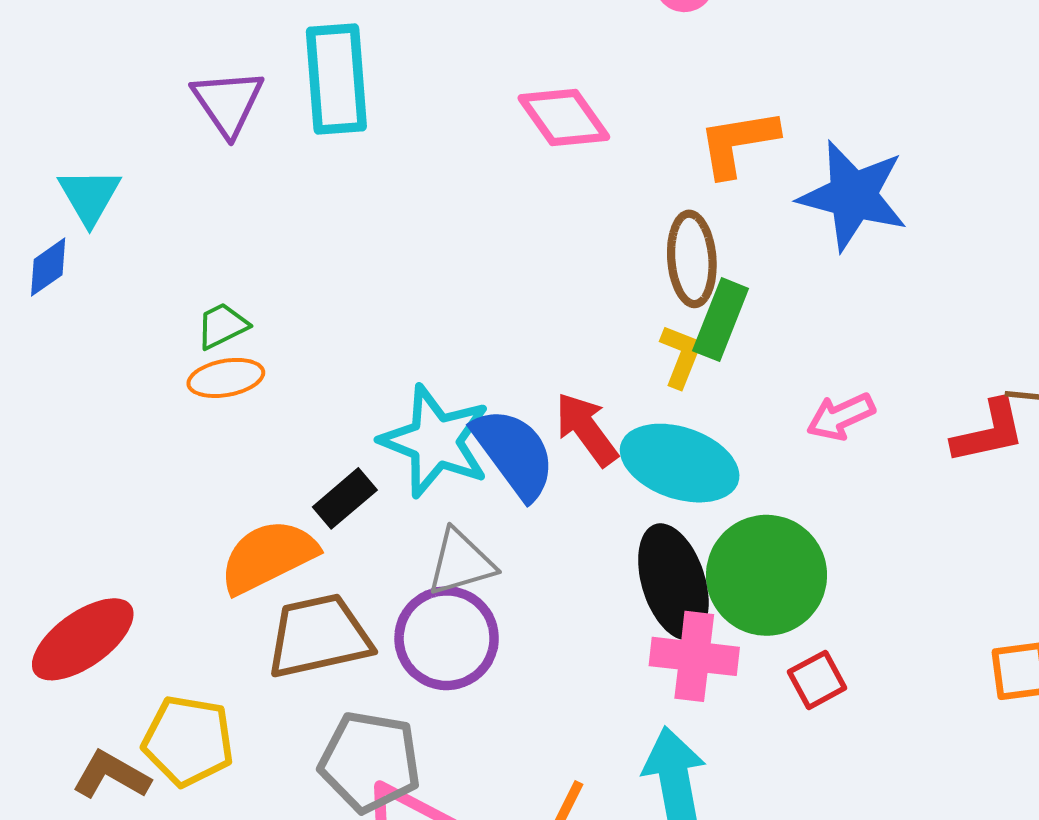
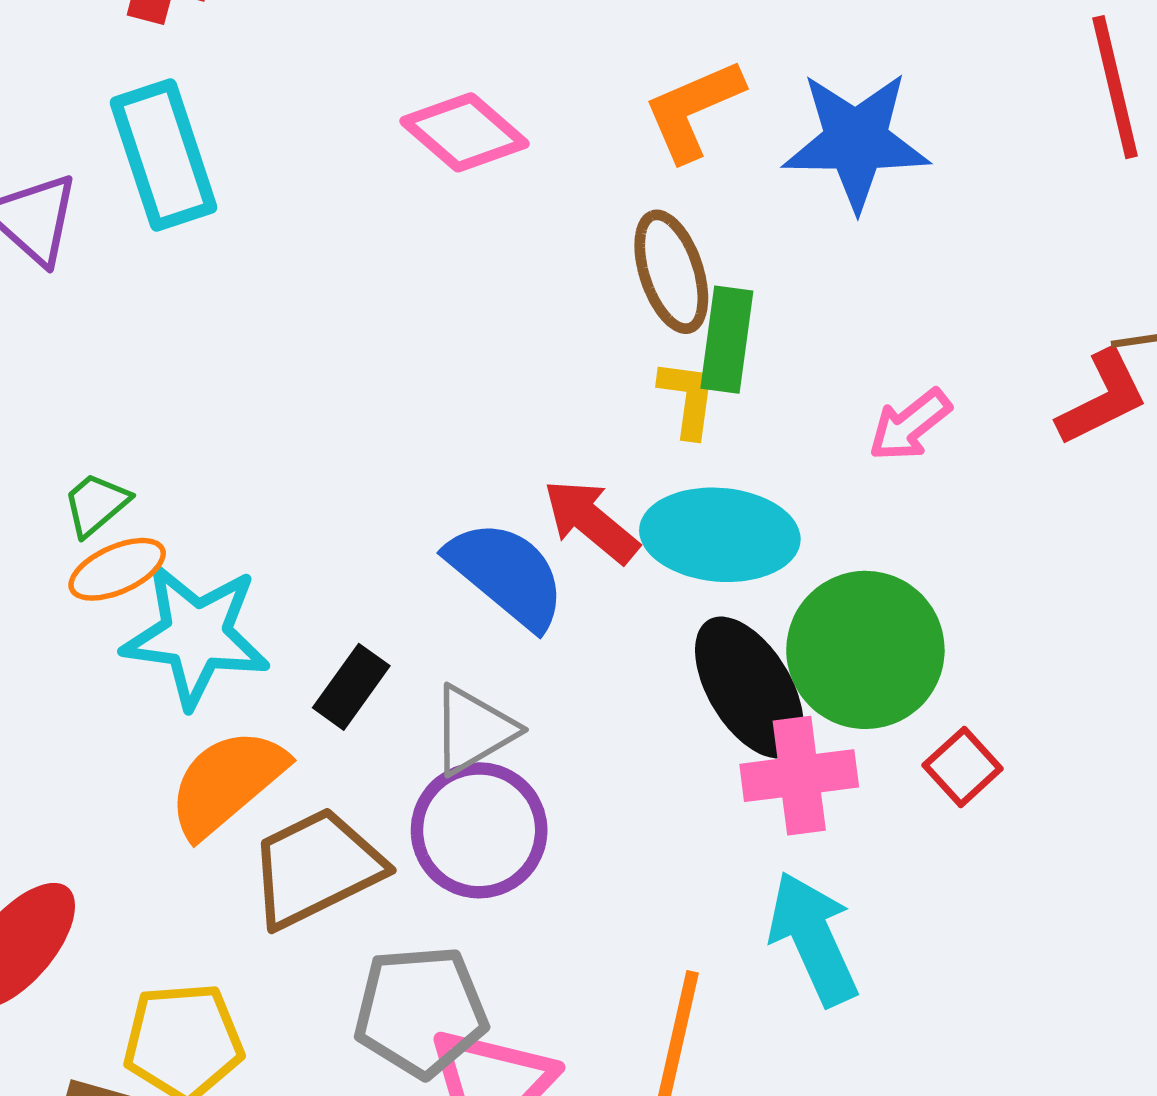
cyan star: (435, 441) -> (196, 635), moved
black rectangle: (345, 498) -> (351, 687), moved

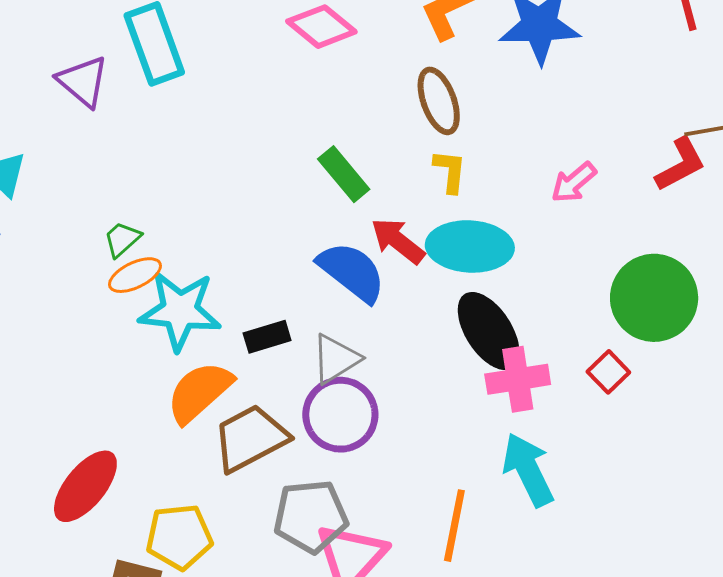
green rectangle: (727, 340) -> (344, 174), moved, turned -46
green circle: (865, 650) -> (654, 298), moved
black rectangle: (351, 687) -> (267, 337), turned 39

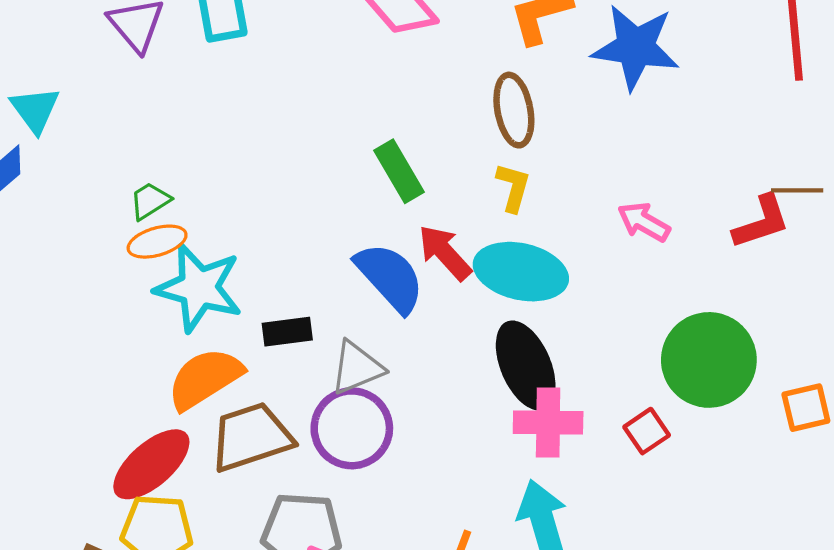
pink arrow: (574, 182) -> (644, 222), turned 60
red ellipse: (85, 486) -> (151, 464), moved

